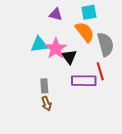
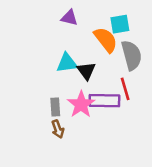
cyan square: (89, 12) -> (120, 24), moved
cyan triangle: (39, 44) -> (67, 63), moved
pink star: (56, 49) -> (81, 104), moved

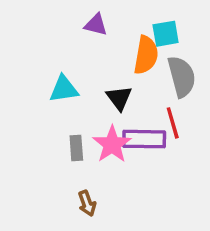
orange semicircle: (106, 40) -> (146, 55), turned 48
cyan triangle: (67, 63) -> (64, 89), moved
brown arrow: (58, 129) -> (87, 203), moved

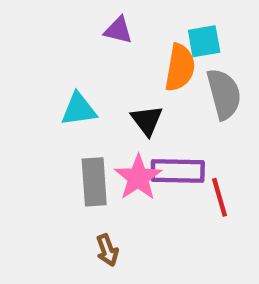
red line: (173, 123) -> (219, 197), moved
gray rectangle: (76, 148) -> (94, 182), size x1.5

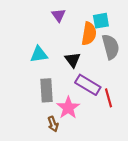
purple triangle: (118, 30) -> (58, 15), turned 40
purple rectangle: (178, 171) -> (88, 85), turned 30
pink star: (138, 178) -> (68, 108), moved

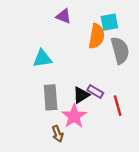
purple triangle: (58, 15) -> (64, 16), turned -32
black triangle: (73, 60) -> (81, 95), moved, turned 35
purple rectangle: (88, 85) -> (95, 91), size x0.6

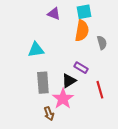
cyan square: (109, 22) -> (84, 12), moved
gray semicircle: (120, 50) -> (102, 43), size x0.6
purple rectangle: (95, 91) -> (81, 68), moved

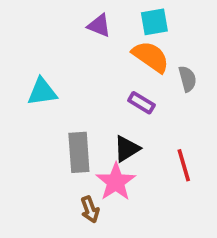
orange semicircle: (82, 31) -> (151, 57), turned -65
cyan triangle: (36, 50) -> (42, 92), moved
purple rectangle: (81, 68) -> (141, 103), moved

